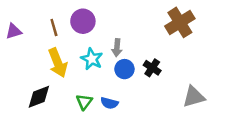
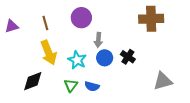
purple circle: (83, 21) -> (81, 18), moved
brown cross: (180, 22) -> (151, 19), turned 30
cyan star: (92, 59) -> (77, 60), moved

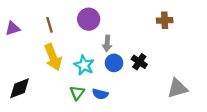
brown cross: (151, 19) -> (165, 20), size x0.6
black diamond: (33, 81) -> (20, 88), moved

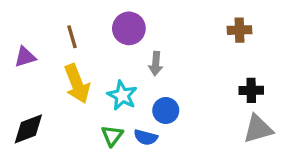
purple triangle: (13, 28) -> (25, 57), moved
black cross: (139, 62) -> (251, 90), moved, turned -35
blue circle: (114, 63) -> (166, 110), moved

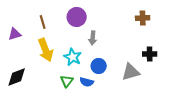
gray triangle: (258, 129) -> (131, 72), moved

